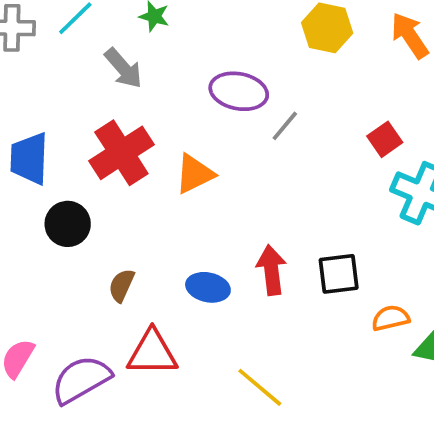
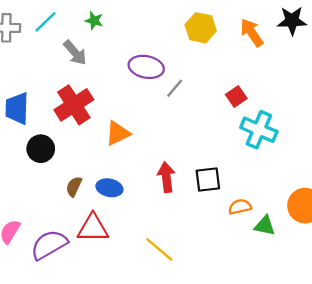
orange triangle: (195, 174) -> (118, 133), moved
blue ellipse: (208, 287) -> (109, 188), moved

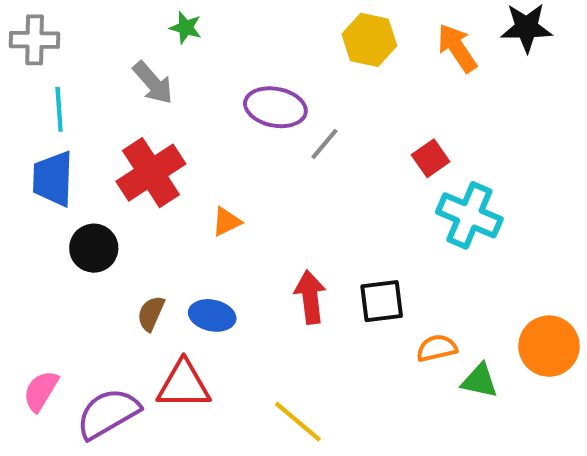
cyan line: (45, 22) -> (59, 109), moved, turned -50
orange triangle: (118, 133) -> (226, 222), size x0.7

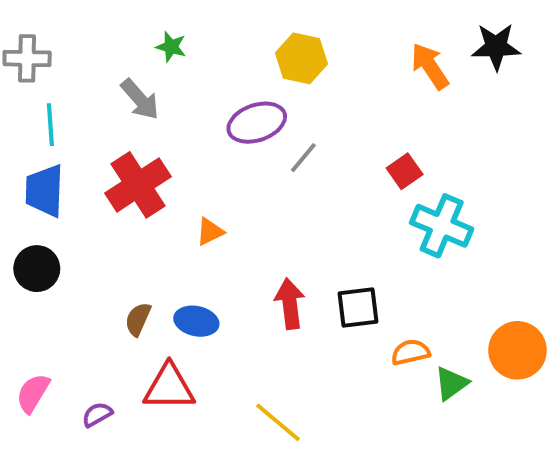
yellow hexagon: (369, 40) -> (301, 58), moved
purple ellipse: (275, 107) -> (257, 123), turned -30
black circle: (94, 248) -> (37, 269), moved
green triangle: (480, 381) -> (451, 383), turned -48
purple semicircle: (108, 413) -> (97, 415), size x0.5

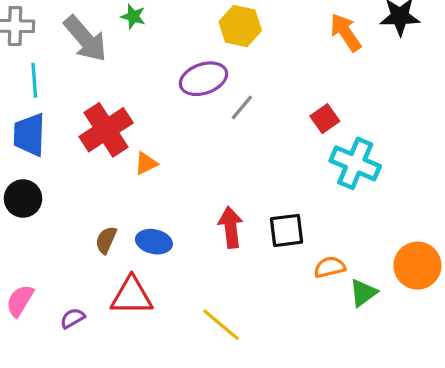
gray arrow: (140, 99) -> (85, 39), moved, size x1.4
orange triangle: (210, 232) -> (146, 163), moved

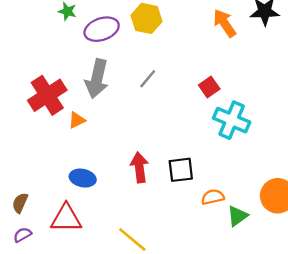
gray arrow: (85, 39) -> (97, 79), moved, turned 54
purple ellipse: (203, 79) -> (102, 29), moved
brown semicircle: (106, 240) -> (20, 203), moved

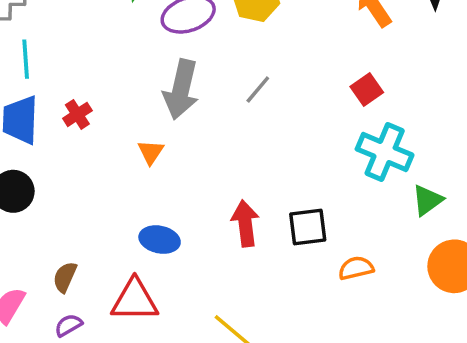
red square: (209, 87) -> (367, 89), moved
red cross: (47, 95) -> (77, 114), moved, size x0.5
orange triangle: (77, 120) -> (151, 152), turned -30
green triangle: (238, 216) -> (427, 200), moved

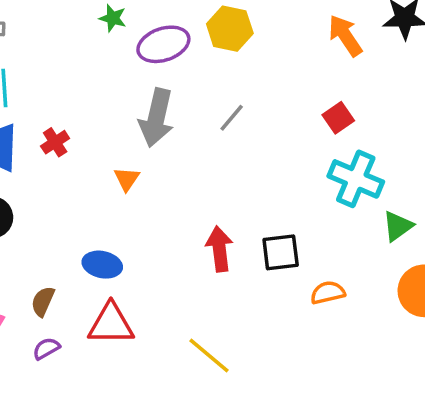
blue ellipse: (160, 240) -> (102, 265), moved

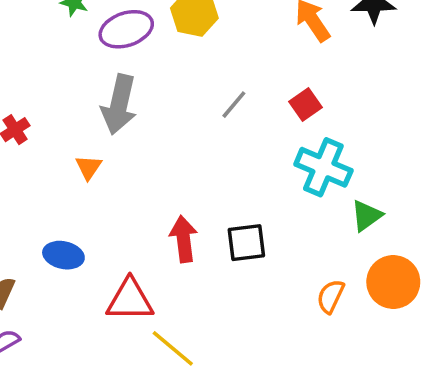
gray line: (232, 118) -> (234, 105), moved
orange semicircle: (328, 293) -> (331, 296), moved, turned -52
red triangle: (111, 324) -> (130, 300), moved

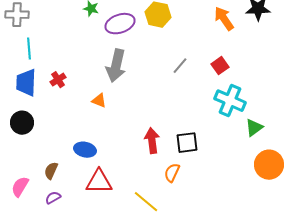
orange triangle: (89, 167) -> (99, 101), turned -42
orange semicircle: (331, 296) -> (172, 173), moved
red triangle: (130, 300) -> (99, 182), moved

